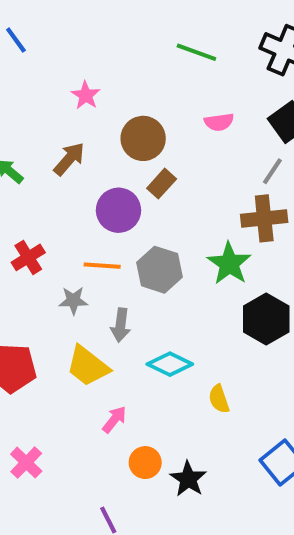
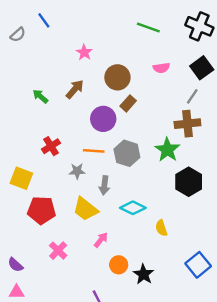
pink cross: (26, 463) -> (58, 251), moved

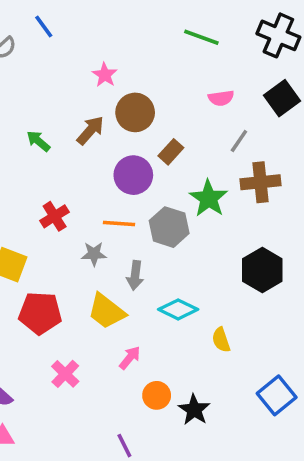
brown circle: (117, 77) -> (135, 112), moved
gray line: (192, 96) -> (239, 141), moved
green star: (167, 150) -> (209, 198), moved

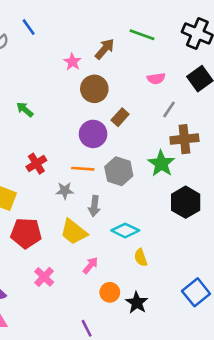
brown arrow: (90, 130) -> (105, 49), moved
green star: (209, 198) -> (161, 164), moved
yellow semicircle: (221, 340) -> (141, 258), moved

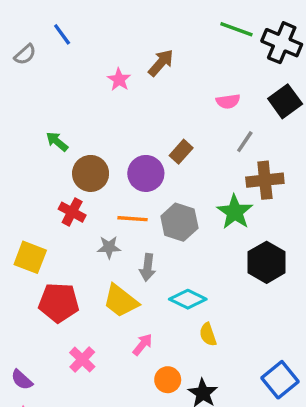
green line: (142, 35) -> (236, 29), moved
brown circle: (94, 89) -> (91, 173), moved
red cross: (36, 164) -> (72, 212), turned -30

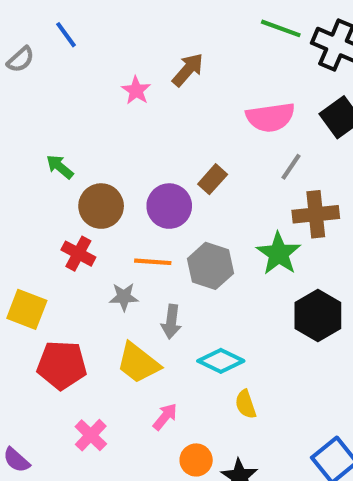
pink semicircle: (228, 101) -> (270, 117), size x1.6

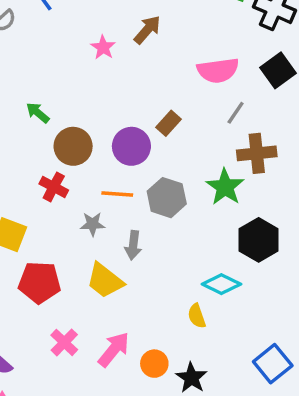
cyan diamond: (221, 361) -> (221, 284), moved
pink arrow: (165, 417) -> (114, 349), moved, size x1.5

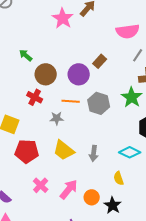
pink star: (103, 47) -> (63, 18), size x1.5
gray arrow: (133, 245) -> (94, 153), moved
yellow semicircle: (197, 316) -> (119, 178), moved

